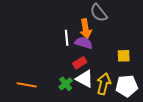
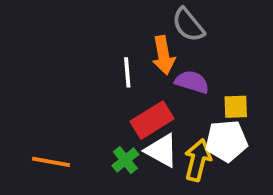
purple semicircle: (84, 43) -> (192, 82), moved
red rectangle: (80, 63) -> (152, 120), size x1.5
white pentagon: (127, 86) -> (226, 141), moved

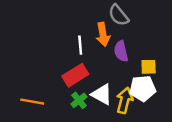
purple semicircle: (192, 82) -> (121, 51), turned -120
red rectangle: (152, 120) -> (75, 75), moved

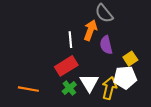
orange arrow: (103, 34) -> (90, 30), turned -150
yellow square: (149, 67) -> (130, 59), turned -32
white triangle: (102, 94) -> (89, 83), turned 30

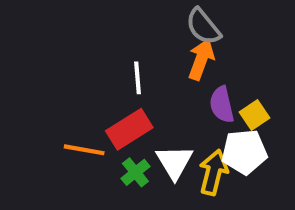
orange arrow: (90, 30) -> (201, 59), moved
purple semicircle: (106, 45) -> (222, 105), moved
orange line: (28, 89) -> (84, 150), moved

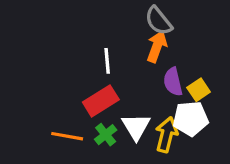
orange line: (84, 150) -> (67, 136), moved

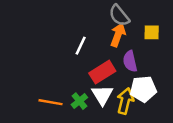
white line: (107, 61) -> (81, 46), turned 30
yellow square: (199, 90) -> (152, 32), moved, turned 35
red rectangle: (101, 101) -> (102, 72), moved

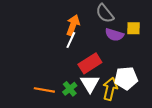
orange arrow: (118, 35) -> (73, 25), moved
purple semicircle: (130, 61) -> (114, 35), moved, turned -60

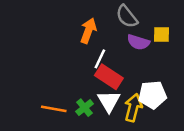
white line: (71, 40) -> (100, 59), moved
red rectangle: (90, 63) -> (109, 77), turned 65

